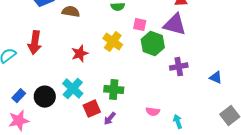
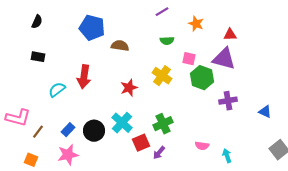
green cross: (114, 90) -> (163, 124), turned -30

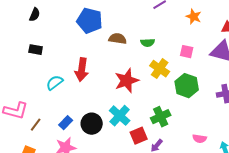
green semicircle: (167, 41) -> (148, 43), moved
green hexagon: (202, 78) -> (187, 86), moved
red star: (129, 88) -> (127, 81), size x1.4

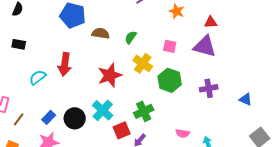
green semicircle: (148, 43) -> (131, 37), turned 128

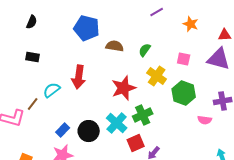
green cross: (144, 111) -> (143, 115), moved
brown line: (19, 119) -> (33, 104), moved
pink semicircle: (183, 133) -> (205, 120), moved

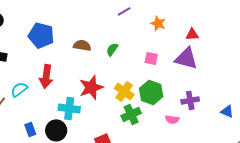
blue pentagon: (87, 28) -> (41, 35), moved
yellow cross: (157, 76) -> (124, 91), moved
green cross: (143, 115) -> (131, 114), moved
cyan cross: (117, 123) -> (69, 108), moved, turned -35
blue rectangle: (63, 130) -> (30, 129), turned -64

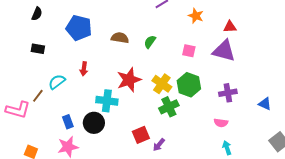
red arrow: (46, 76) -> (84, 69), size x0.6
pink semicircle: (172, 119) -> (221, 123), moved

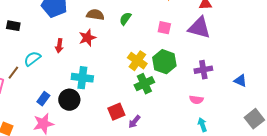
red star: (129, 80) -> (87, 38), moved, size x0.7
blue rectangle: (68, 122) -> (43, 99), turned 56

